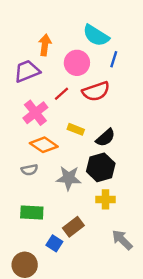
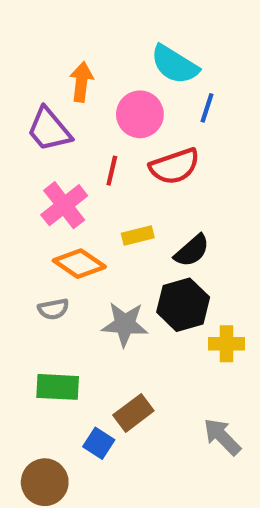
purple trapezoid: (27, 71) -> (49, 129), turned -108
red line: (61, 94) -> (112, 171), turned -35
yellow rectangle: (76, 129) -> (138, 235), turned -35
yellow cross: (105, 199) -> (226, 344), moved

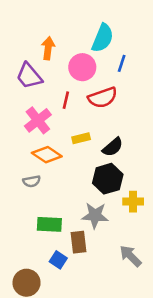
cyan semicircle: (175, 65) -> (103, 38), turned -100
gray star: (125, 324) -> (95, 215), moved
green rectangle: (58, 387) -> (49, 224), moved
brown rectangle: (133, 413) -> (79, 242), turned -60

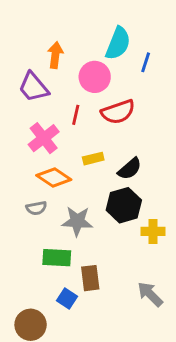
blue line: (122, 63) -> (146, 62), moved
gray star: (95, 215) -> (77, 221), moved

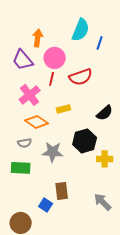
pink circle: (95, 77) -> (55, 58), moved
black semicircle: (130, 169) -> (105, 113), moved
green rectangle: (57, 258) -> (21, 168), moved

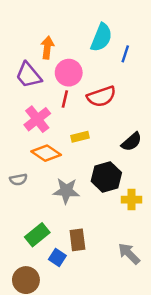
gray semicircle: (25, 143) -> (18, 179), moved
green rectangle: (21, 168) -> (37, 235), moved, turned -42

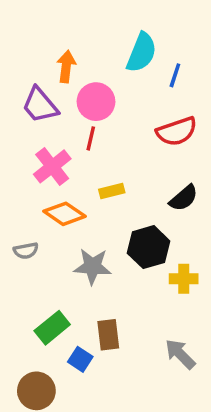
red semicircle: (101, 97) -> (177, 131), moved

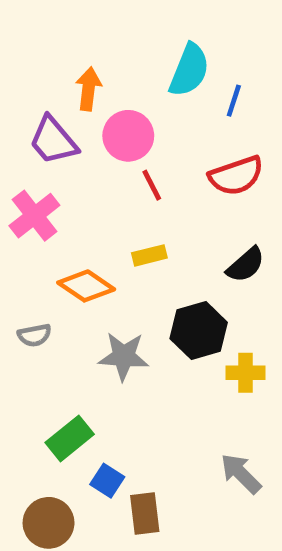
red line: (91, 138) -> (152, 185), moved, turned -40
pink cross: (52, 166) -> (34, 216), moved
brown rectangle: (108, 335) -> (145, 513), moved

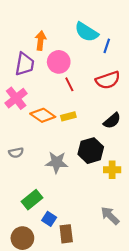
cyan semicircle: (189, 70) -> (86, 32), turned 100
purple trapezoid: (53, 141) -> (25, 64), turned -130
orange diamond: (86, 286) -> (43, 115), moved

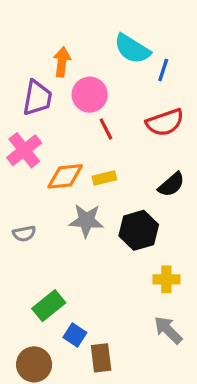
orange diamond: (43, 115) -> (65, 176), turned -40
gray star: (57, 162) -> (86, 221), moved
yellow cross: (112, 170) -> (166, 279), moved

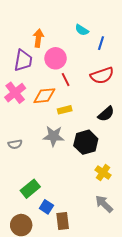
cyan semicircle: (132, 49) -> (82, 30), size x0.6
orange diamond: (65, 176) -> (44, 96), moved
yellow cross: (166, 279) -> (103, 173), turned 35

